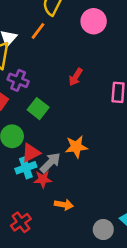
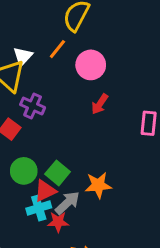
pink circle: (94, 21) -> (91, 65), moved
green square: (38, 109) -> (58, 173), moved

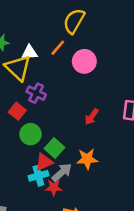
white triangle: (23, 56) -> (30, 53), turned 42
red arrow: (100, 104) -> (92, 117), moved
green circle: (24, 171) -> (31, 134), moved

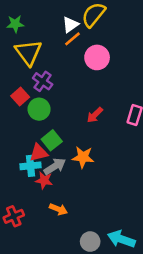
white triangle: (30, 53) -> (70, 25), moved, turned -42
green circle: (31, 134) -> (39, 109), moved

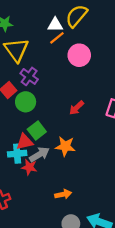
white triangle: (70, 25) -> (55, 25), turned 35
orange arrow: (58, 209) -> (63, 194), moved, turned -35

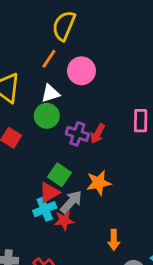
white triangle: (55, 25) -> (50, 93), moved
purple cross: (29, 76) -> (77, 134), moved
green circle: (26, 102) -> (47, 116), moved
orange arrow: (63, 194) -> (114, 240), turned 119

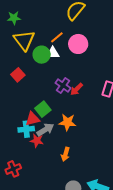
orange line: (49, 59) -> (57, 37), moved
green circle: (47, 116) -> (42, 55), moved
orange arrow: (114, 240) -> (65, 154), moved

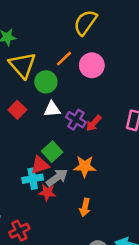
white triangle: (53, 53) -> (52, 109), moved

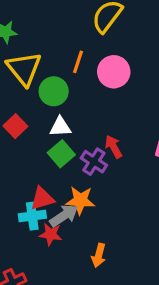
orange line: (64, 59) -> (78, 62), turned -30
purple cross: (76, 120) -> (94, 162), moved
red arrow: (94, 123) -> (114, 147), turned 108
green square: (52, 152) -> (61, 154), moved
orange star: (85, 166) -> (80, 200), moved

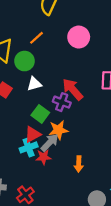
orange line: (78, 62) -> (36, 38), turned 42
pink circle: (114, 72) -> (79, 37), moved
red arrow: (114, 147) -> (73, 89), size x1.5
green square: (61, 154) -> (40, 114), moved

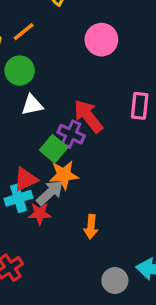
orange line: (36, 38) -> (24, 32), moved
green square: (40, 114) -> (54, 149), moved

